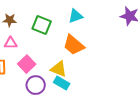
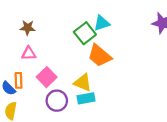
green square: (42, 25) -> (85, 33), moved, turned 30
cyan rectangle: (62, 83) -> (86, 98), turned -42

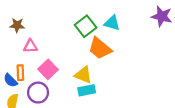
cyan triangle: (102, 23) -> (112, 23), moved, turned 35
brown star: (28, 28) -> (17, 25), moved
purple circle: (57, 101) -> (38, 93), moved

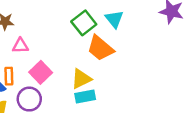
cyan triangle: (112, 23) -> (114, 19), turned 35
yellow triangle: (83, 75) -> (81, 79), turned -48

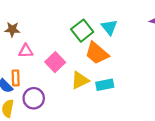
pink square: (41, 72) -> (55, 62), moved
cyan rectangle: (85, 97) -> (105, 85), moved

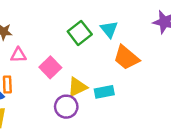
orange trapezoid: (97, 53) -> (126, 58), moved
purple circle: (34, 98) -> (66, 107), moved

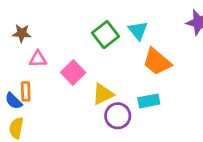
cyan rectangle: (104, 92) -> (149, 101), moved
purple circle: (66, 107) -> (118, 116), moved

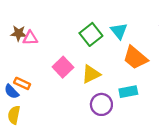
pink triangle: (38, 59) -> (30, 38), moved
orange rectangle: (26, 91) -> (22, 83), turned -63
yellow triangle: (103, 94) -> (91, 74), moved

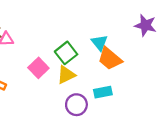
cyan triangle: (119, 31) -> (99, 43), moved
green square: (91, 34) -> (66, 53), moved

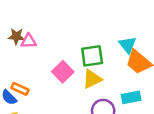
green square: (66, 53) -> (92, 56), turned 30

